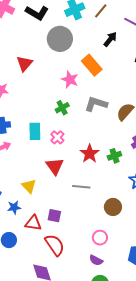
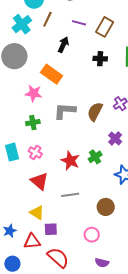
green cross: (62, 108) -> (33, 123), turned 32
yellow triangle: (29, 186) -> (37, 213), moved
pink circle: (100, 238) -> (92, 235), moved

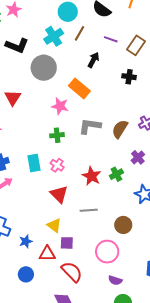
pink circle: (92, 235) -> (107, 252), size x1.5

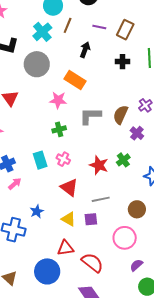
purple cross: (138, 157) -> (137, 133), moved
blue star: (26, 241) -> (37, 211), moved
purple square: (67, 243) -> (91, 219), moved
blue circle: (26, 274) -> (47, 271), size x1.6
purple semicircle: (115, 280) -> (136, 265), turned 128

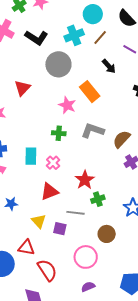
black arrow: (85, 50) -> (109, 66), turned 98
green cross: (123, 160) -> (98, 199), moved
red triangle: (69, 188) -> (49, 192), turned 42

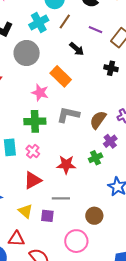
green cross: (59, 133) -> (35, 121), size x1.5
red star: (85, 180) -> (66, 165), turned -30
green cross: (98, 199) -> (96, 158), moved

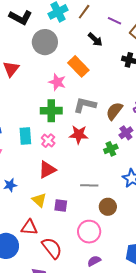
red star: (66, 165) -> (79, 135), moved
gray line: (61, 198) -> (89, 185), moved

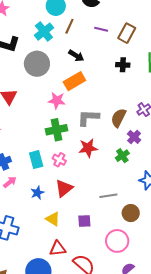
black arrow: (95, 40) -> (76, 56), moved
orange rectangle: (78, 66) -> (74, 81), turned -65
blue star: (10, 185) -> (37, 193), moved
yellow triangle: (39, 200) -> (53, 219), moved

